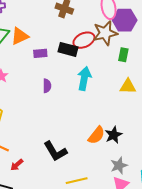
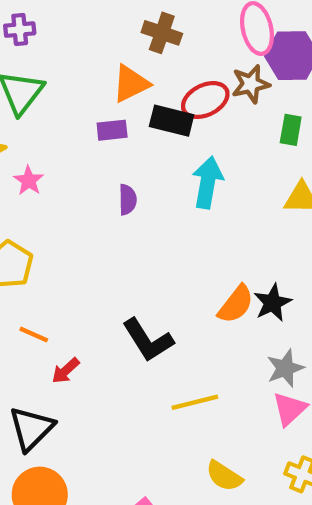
brown star: (105, 33) -> (251, 84), size x0.7
orange triangle: (20, 36) -> (131, 84), moved

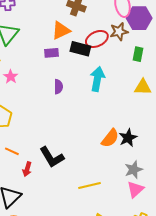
black L-shape: (148, 340) -> (52, 157), moved
red arrow: (66, 371) -> (27, 169), turned -32

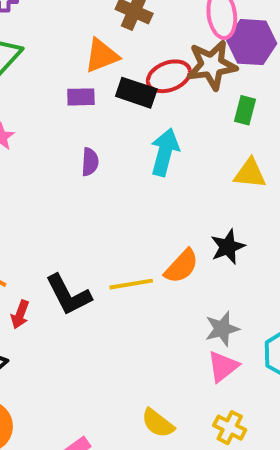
brown star: (119, 32) -> (212, 65), size x1.4
black star: (128, 138) -> (228, 247), moved
yellow line: (90, 185) -> (131, 284), moved

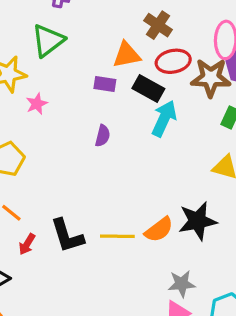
red ellipse: (169, 76) -> (173, 61), moved
cyan arrow: (165, 152) -> (164, 119), moved
black star: (228, 247) -> (198, 221), size x1.4

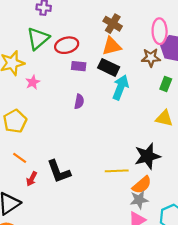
orange triangle: (127, 55) -> (112, 46), moved
red ellipse: (173, 61) -> (67, 45), moved
brown star: (211, 78) -> (151, 58), size x0.7
orange semicircle: (159, 230) -> (142, 185), moved
yellow line: (117, 236) -> (117, 171), moved

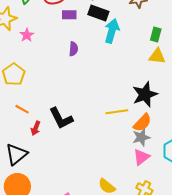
green rectangle: (166, 84) -> (156, 34), moved

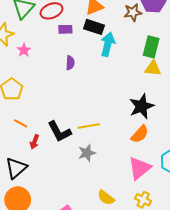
green rectangle: (156, 34) -> (151, 47), size x1.5
yellow line: (117, 112) -> (89, 126), moved
gray star: (141, 137) -> (87, 153), moved
pink triangle: (141, 157) -> (139, 168), size x1.4

